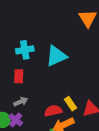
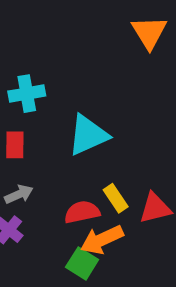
cyan triangle: (56, 56) -> (88, 135), moved

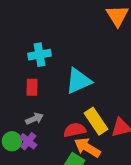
yellow rectangle: (116, 198) -> (96, 121), size x1.5
orange arrow: (102, 240) -> (87, 148), turned 56

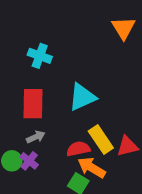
cyan cross: (40, 55) -> (40, 56), moved, turned 30
red rectangle: (32, 87) -> (33, 104), size x1.6

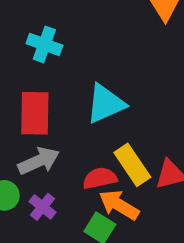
gray arrow: (36, 137) -> (39, 161), size x1.5
purple cross: (29, 161) -> (42, 207), moved

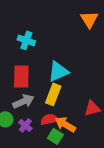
yellow rectangle: (132, 165) -> (53, 94), moved, turned 55
red semicircle: (100, 178) -> (49, 119), moved

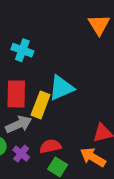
yellow rectangle: (53, 94) -> (41, 105), moved
orange arrow: (65, 124) -> (93, 157), moved

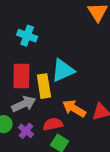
yellow rectangle: (41, 105) -> (44, 86), turned -30
orange arrow: (93, 157) -> (74, 108), moved

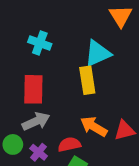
cyan triangle: (63, 70) -> (98, 53), moved
yellow rectangle: (44, 86) -> (87, 80), moved

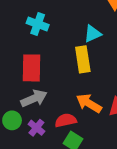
cyan triangle: (98, 53) -> (93, 34), size x0.7

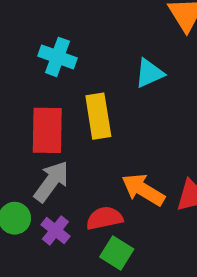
yellow rectangle: (83, 59) -> (98, 116), moved
gray arrow: (34, 98) -> (51, 181), turned -30

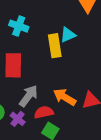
yellow rectangle: (98, 116) -> (55, 46), moved
gray arrow: (51, 181) -> (29, 96), moved

